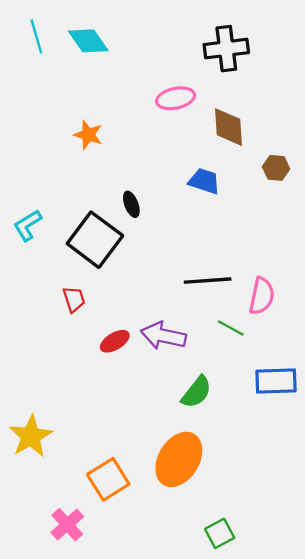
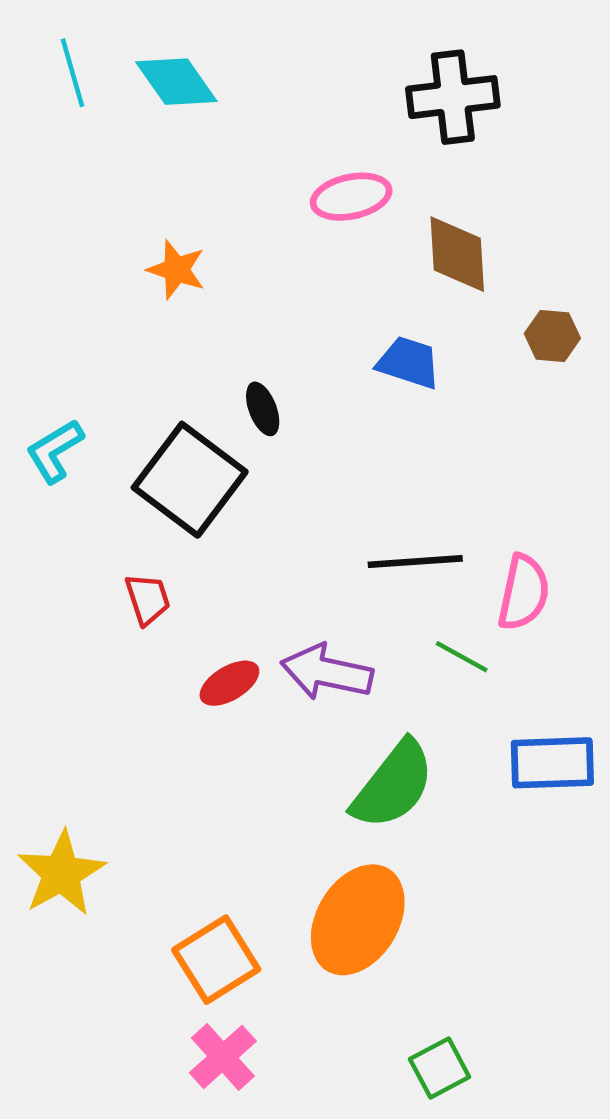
green semicircle: (197, 392) -> (393, 785), size x1.4
pink cross: (67, 525) -> (223, 1057), moved

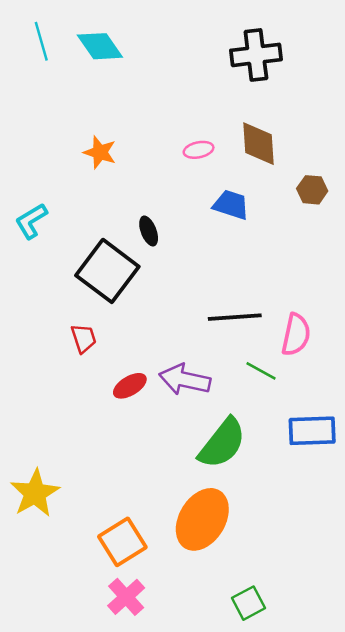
pink ellipse: (351, 197) -> (199, 150), moved, size x0.7
cyan L-shape: (55, 451) -> (31, 221), moved

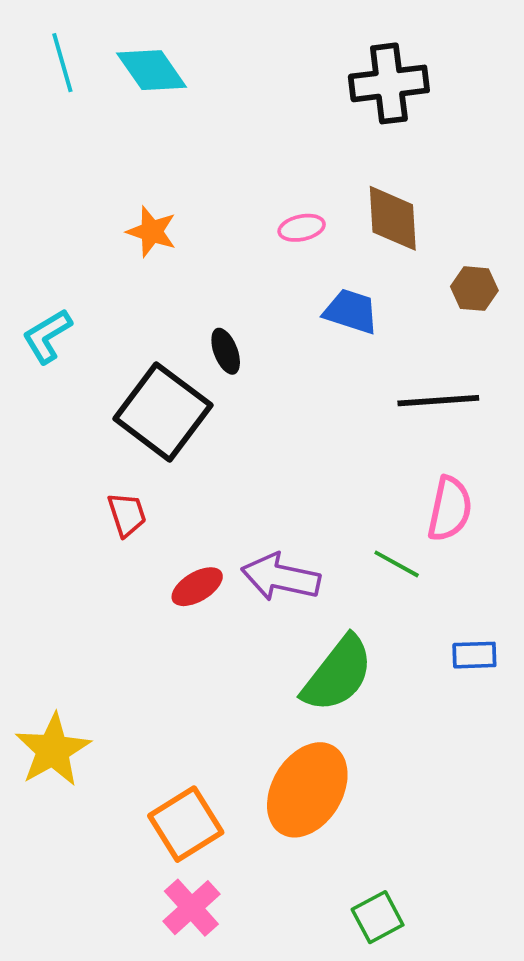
black line: (235, 317) -> (438, 401), moved
blue rectangle: (312, 431) -> (474, 655), size x0.6

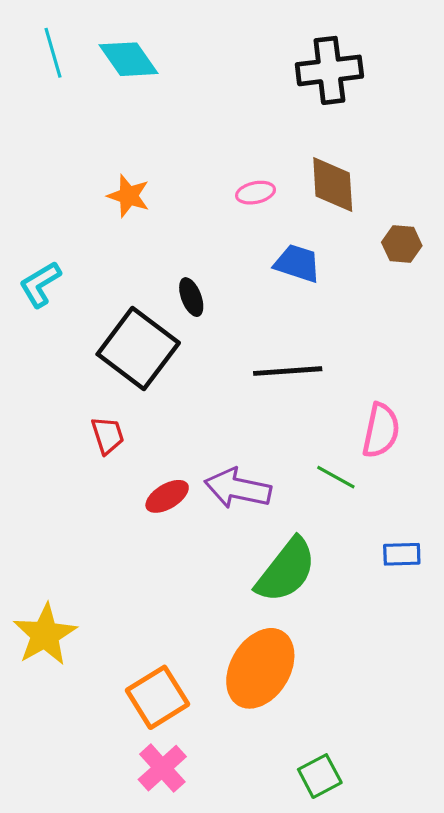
black line: (438, 401) -> (288, 371), moved

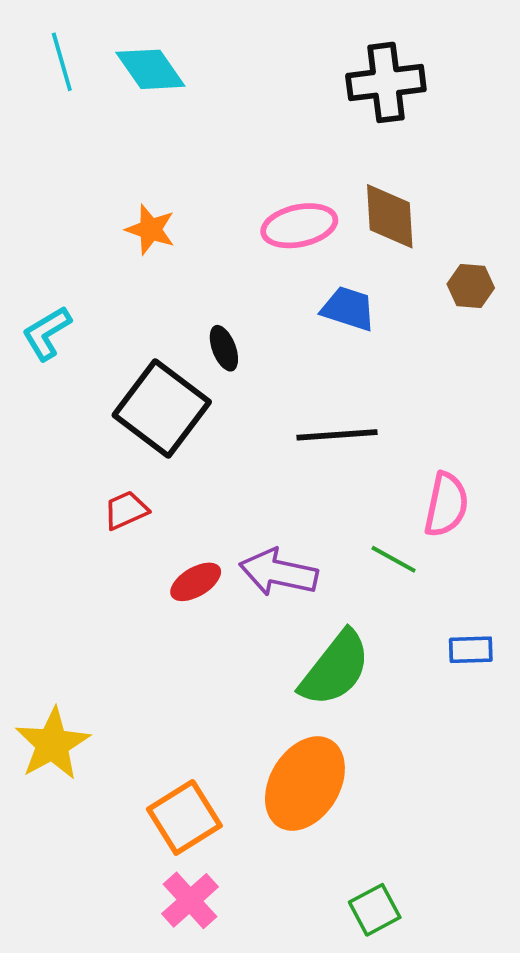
pink ellipse: (256, 193) -> (299, 226), size x1.6
red trapezoid: (108, 435) -> (126, 510), turned -96

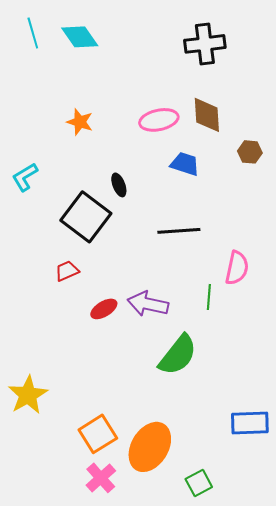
green line: (394, 559) -> (209, 297), turned 65
blue rectangle: (471, 650) -> (250, 423), moved, size x1.6
orange ellipse: (305, 784) -> (150, 447), moved

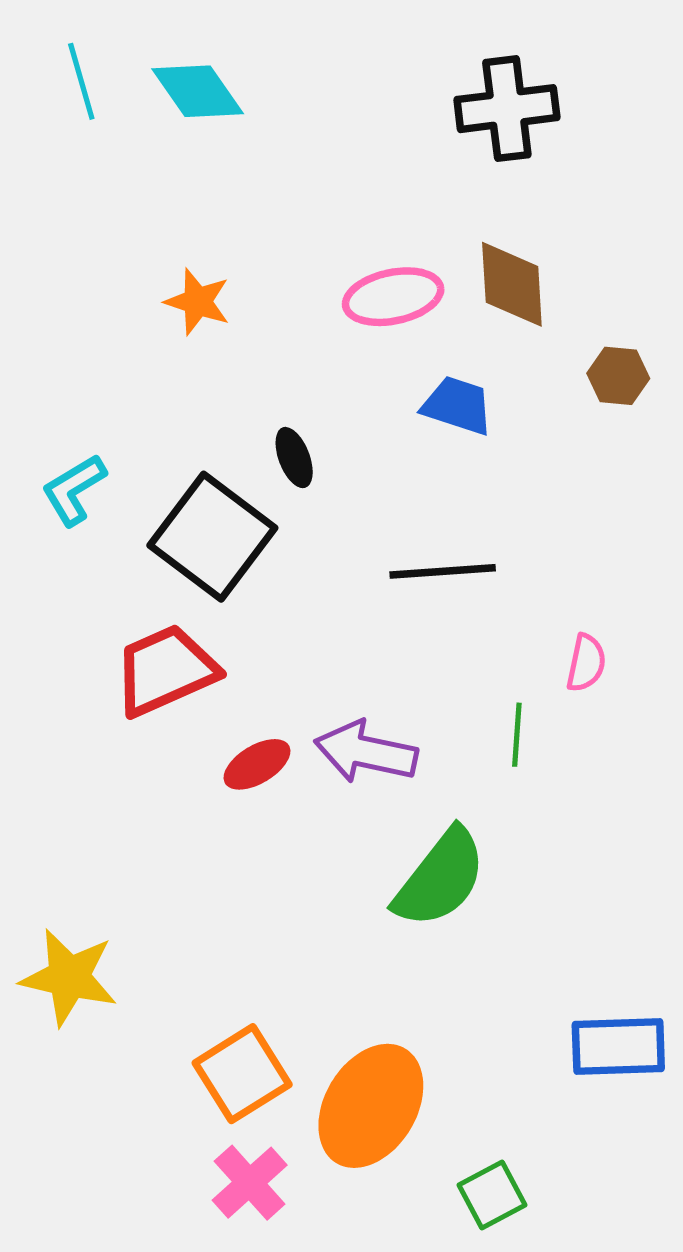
cyan L-shape: (25, 177) -> (74, 490), moved
pink semicircle: (237, 268) -> (586, 663), size x0.7
red trapezoid: (67, 271) -> (165, 670), size x1.8
yellow star: (28, 395) -> (69, 977), turned -30

